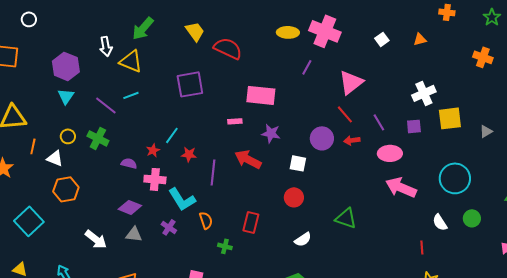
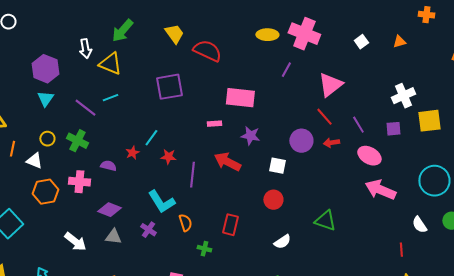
pink ellipse: (390, 153) -> (369, 156), turned 30
pink cross: (155, 179) -> (79, 182), moved

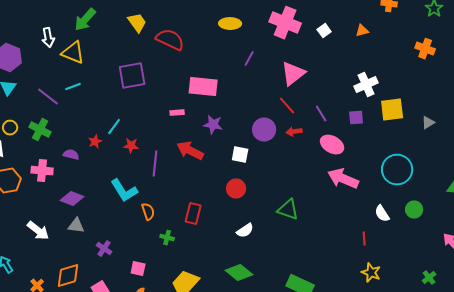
pink cross: (304, 34) -> (285, 23), moved
purple cross: (148, 230) -> (104, 249), moved

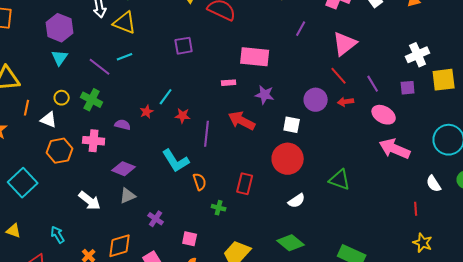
purple square: (132, 76) -> (184, 46), size x0.7
red circle: (236, 189) -> (288, 159), size x1.6
gray triangle: (76, 226) -> (128, 196), turned -30

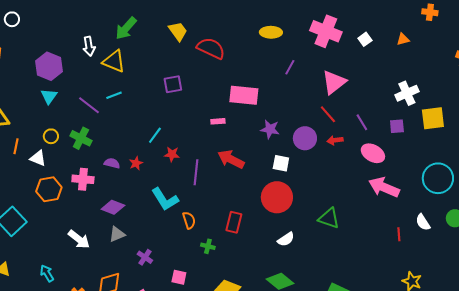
purple star: (265, 95) -> (270, 129), moved
red star: (147, 112) -> (136, 163), moved
red line: (416, 209) -> (399, 234), moved

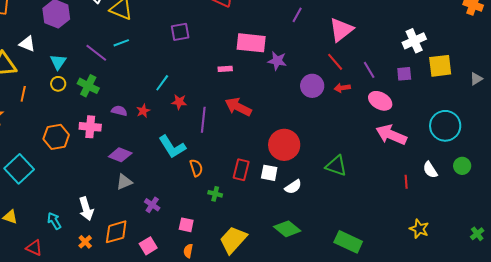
cyan triangle: (49, 96) -> (58, 62), moved
purple star: (270, 129) -> (277, 61), moved
white triangle: (38, 158) -> (27, 44), moved
white square: (281, 163) -> (269, 173), moved
white arrow: (79, 239) -> (86, 209), moved, turned 35

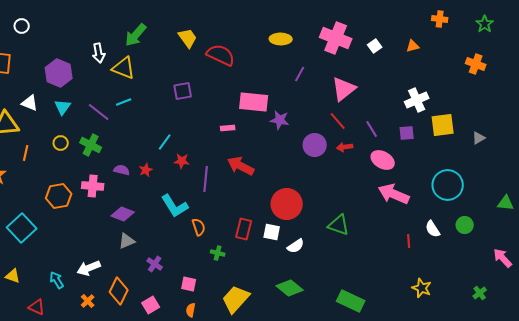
cyan triangle: (58, 62) -> (63, 107), moved
white arrow: (86, 209) -> (89, 268), turned 85
orange diamond: (116, 232) -> (119, 291), turned -48

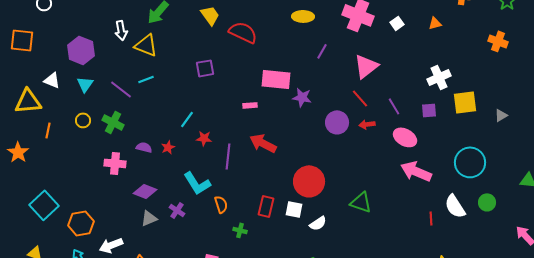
orange hexagon: (59, 196) -> (81, 223), moved
white semicircle: (433, 229) -> (455, 206), size x1.4
purple cross: (155, 264) -> (177, 210), moved

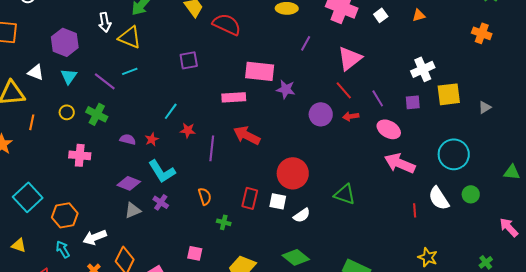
pink rectangle: (250, 105) -> (234, 97), size x1.6
pink cross: (115, 163) -> (80, 155), moved
cyan L-shape: (197, 183) -> (162, 171), moved

